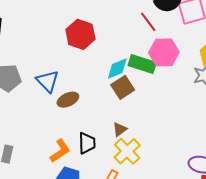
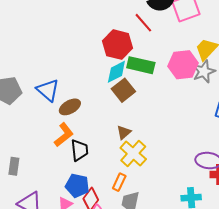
red hexagon: (80, 34) -> (118, 45), moved
pink hexagon: (164, 52) -> (183, 65), moved
black trapezoid: (87, 143) -> (80, 150), moved
orange L-shape: (60, 151) -> (64, 135), moved

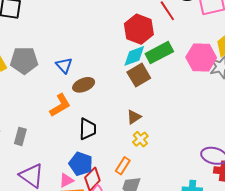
green rectangle: (141, 65) -> (159, 53), turned -48
blue triangle: (48, 90) -> (64, 65), size x0.7
orange L-shape: (64, 135) -> (60, 105), moved
yellow cross: (133, 153) -> (140, 139), size x0.6

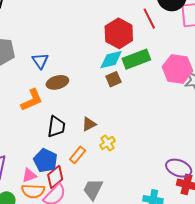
brown square: (139, 75) -> (113, 79), size x0.7
brown triangle: (134, 117) -> (89, 124), moved
orange rectangle: (123, 166) -> (78, 155), moved

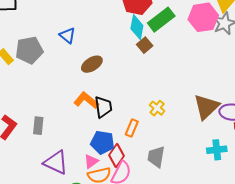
cyan diamond: (111, 60) -> (137, 27), turned -50
blue triangle: (40, 61) -> (67, 35), moved
orange L-shape: (32, 100) -> (86, 100), moved, turned -100
brown triangle: (89, 124) -> (206, 107), moved, size x1.8

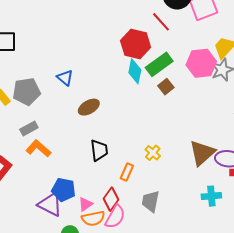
brown square: (145, 45) -> (166, 87), moved
orange L-shape: (86, 100) -> (38, 148), moved
gray rectangle: (38, 126) -> (29, 128), moved, turned 54
blue pentagon: (102, 142) -> (64, 190), moved

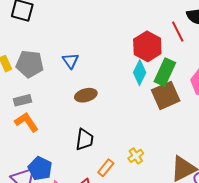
green rectangle: (159, 64) -> (165, 72), turned -44
brown square: (166, 87) -> (166, 95), size x1.8

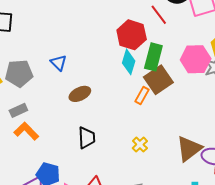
orange rectangle: (106, 168) -> (142, 95), moved

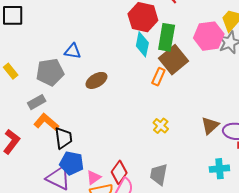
blue triangle: (59, 63) -> (73, 51), turned -30
gray pentagon: (19, 73) -> (50, 72), moved
black trapezoid: (87, 138) -> (63, 138), moved
brown triangle: (189, 149) -> (210, 126), size x0.7

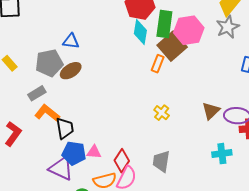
pink hexagon: (209, 36) -> (189, 30), moved
brown ellipse: (96, 80) -> (71, 71), moved
pink triangle: (94, 178) -> (94, 152), moved, turned 42

